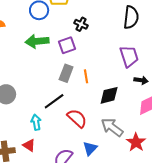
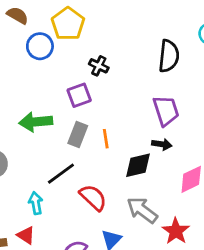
green arrow: (37, 41) -> (36, 122), moved
black arrow: (141, 80) -> (162, 144), moved

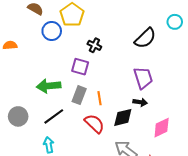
black semicircle: (169, 56) -> (145, 38), turned 40
purple square: (79, 95) -> (80, 67), turned 36
black line: (61, 174) -> (54, 116), moved
red semicircle: (93, 197) -> (94, 124), moved

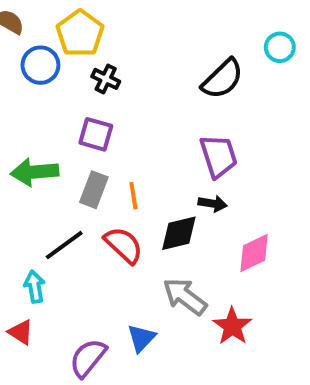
black cross: (94, 45) -> (106, 79), moved
black line: (54, 116) -> (64, 245), moved

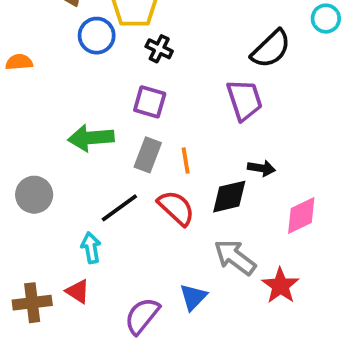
purple trapezoid: (218, 156) -> (244, 100), moved

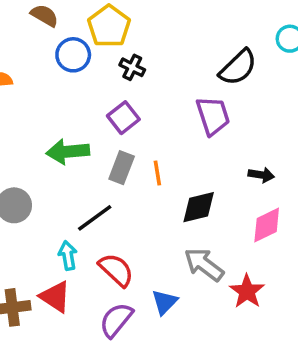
purple square: (150, 102) -> (123, 118), turned 36
black arrow: (261, 168) -> (261, 175), moved
red semicircle: (176, 208) -> (116, 270), moved
red triangle: (78, 291) -> (55, 297), size x1.4

